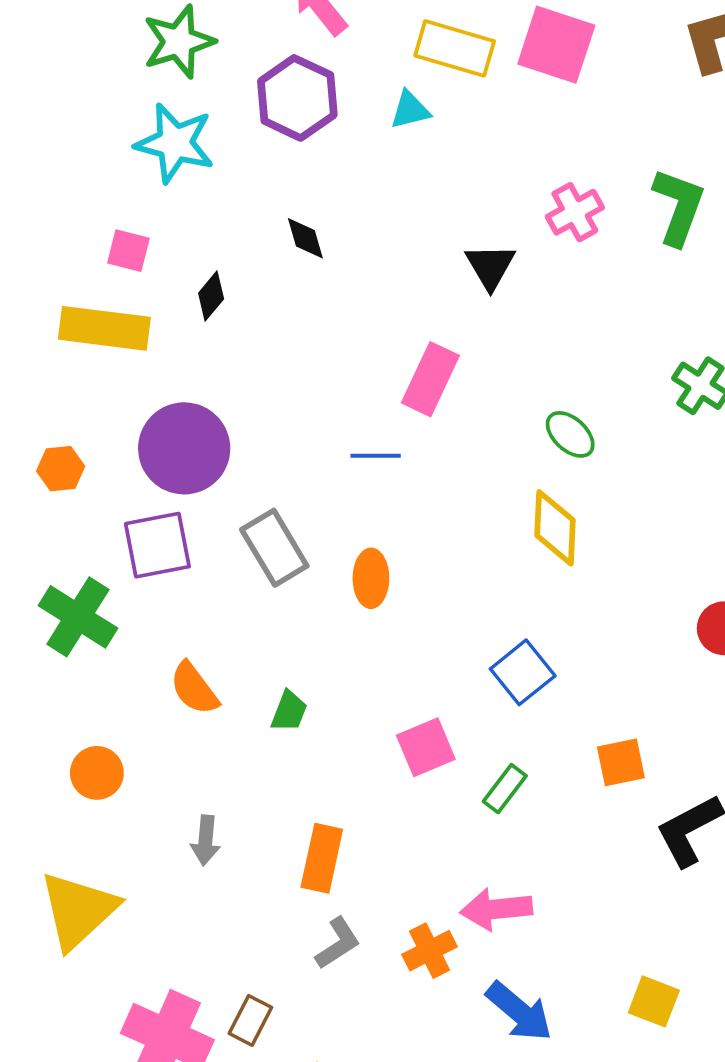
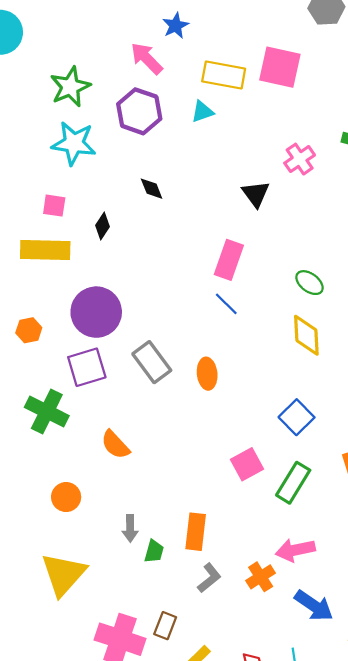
blue line: (376, 456) -> (226, 304), moved, turned 50
green trapezoid: (289, 711) -> (154, 551), moved
green rectangle: (505, 789) -> (293, 483), size x1.5

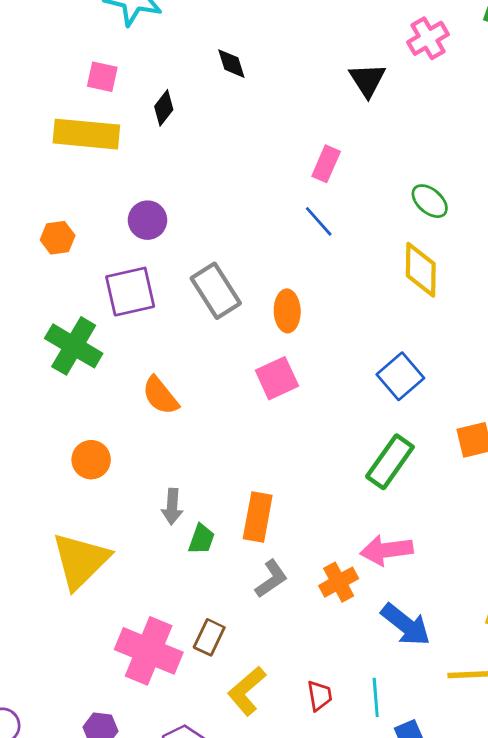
pink rectangle: (229, 260) -> (326, 164), size x0.7
purple circle: (96, 312) -> (148, 220), size x0.6
pink square: (247, 464) -> (277, 378), moved

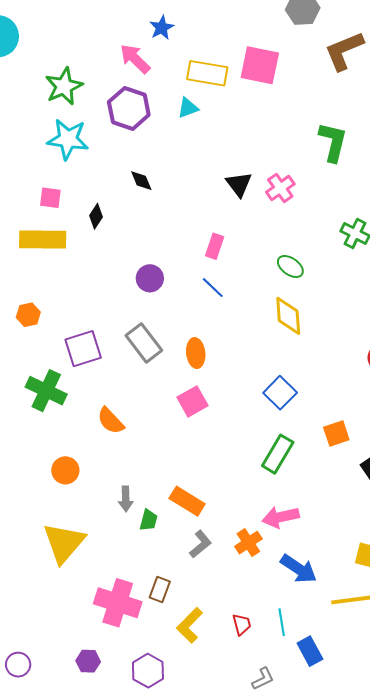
pink cross: (428, 38) -> (280, 188), moved
purple circle: (148, 220) -> (150, 278), moved
orange rectangle: (258, 517) -> (187, 501), turned -64

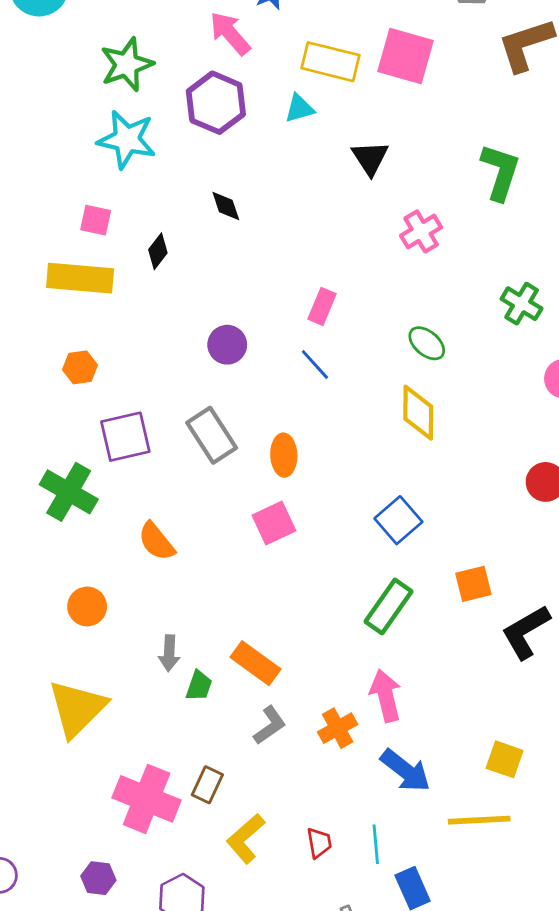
black triangle: (239, 184) -> (370, 158), moved
orange hexagon: (28, 315) -> (80, 367), moved
pink arrow: (281, 517) -> (386, 696), turned 84

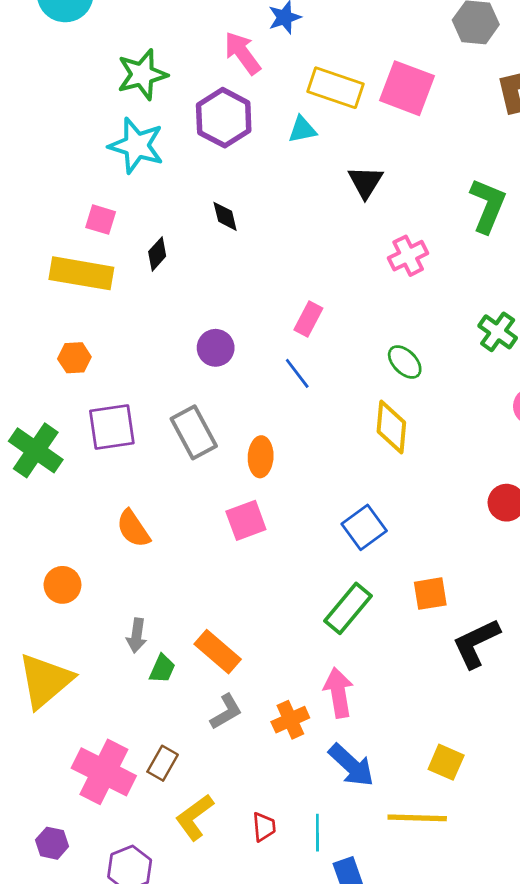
green cross: (69, 492) -> (36, 450), moved

